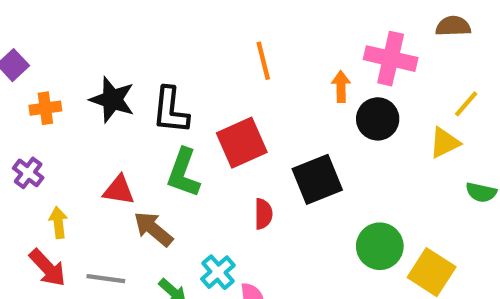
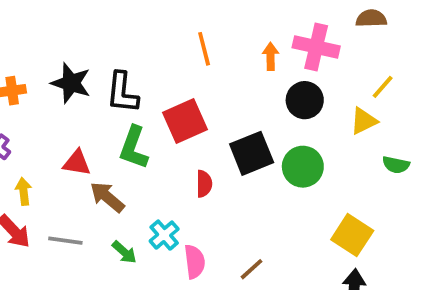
orange arrow: (341, 87) -> (271, 56), moved
green circle: (380, 246) -> (303, 167), moved

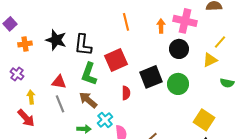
brown arrow: (107, 197) -> (88, 100), moved
gray line: (65, 241) -> (60, 104), moved, turned 60
green arrow: (124, 252) -> (84, 129), turned -40

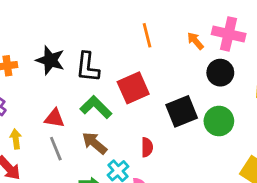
orange arrow: (161, 26) -> (195, 41), turned -40
green L-shape: (89, 74) -> (96, 107), turned 115
red semicircle: (126, 93) -> (147, 147), moved

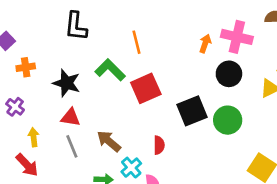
orange line: (147, 35) -> (137, 42), moved
orange arrow: (195, 41) -> (205, 43), turned 60
black star: (50, 60) -> (67, 83), moved
black L-shape: (88, 67) -> (76, 26), moved
green L-shape: (96, 107) -> (110, 70), moved

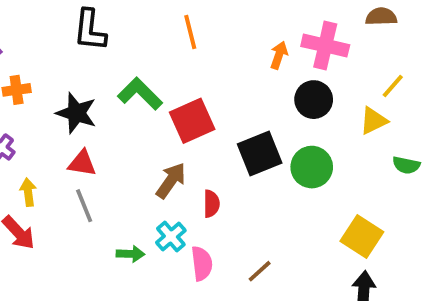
orange line: (137, 42) -> (190, 32), moved
brown arrow: (109, 141) -> (171, 181), moved, turned 85

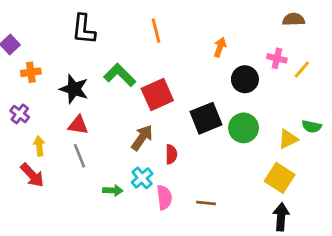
pink cross: (325, 46) -> (277, 58), moved, size x0.6
yellow triangle: (373, 121) -> (288, 139), moved
brown line: (260, 271) -> (206, 203), turned 48

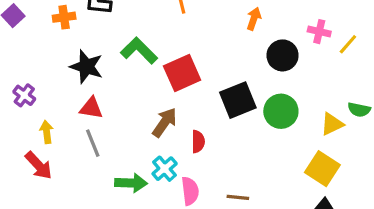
orange cross: (31, 72) -> (64, 17), moved
green arrow: (113, 190) -> (131, 183), size x1.4

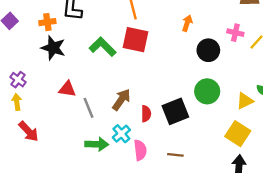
black star: (86, 67) -> (53, 48), moved
red square: (182, 73) -> (135, 40), moved, turned 36
black square: (238, 100) -> (175, 111), moved
yellow arrow: (47, 132) -> (17, 102), moved
gray line: (93, 143) -> (88, 108), moved

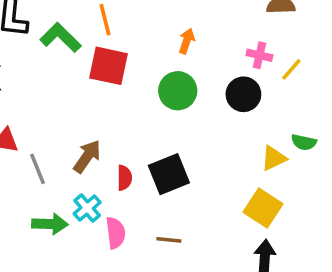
green L-shape: (103, 47) -> (61, 37), moved
black circle: (208, 50) -> (243, 94), moved
green circle: (207, 91) -> (178, 91), moved

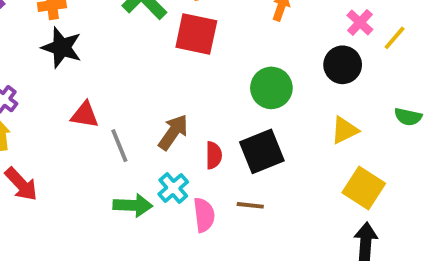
pink cross: (259, 55) -> (360, 22), turned 30
green circle: (178, 91) -> (271, 88), moved
yellow triangle: (274, 158) -> (345, 130), moved
brown line: (169, 240) -> (250, 205), moved

